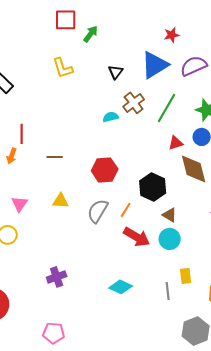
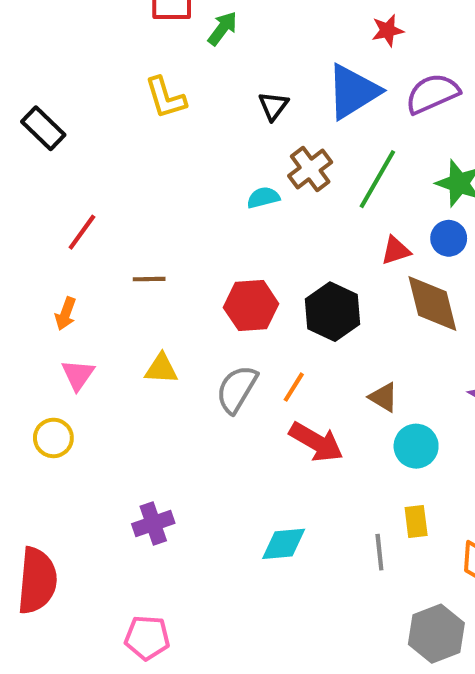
red line: (22, 134) -> (82, 232), turned 36
orange arrow: (12, 156) -> (66, 314), moved
black hexagon: (153, 187) -> (333, 312), moved
cyan circle: (170, 239) -> (416, 446), moved
cyan diamond: (121, 287) -> (284, 544), turned -30

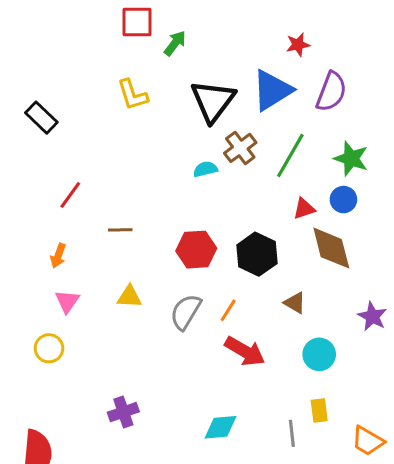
purple semicircle: (432, 94) -> (331, 92), turned 135
black triangle: (273, 106) -> (213, 101), size x2.0
brown triangle: (383, 397) -> (295, 303), moved

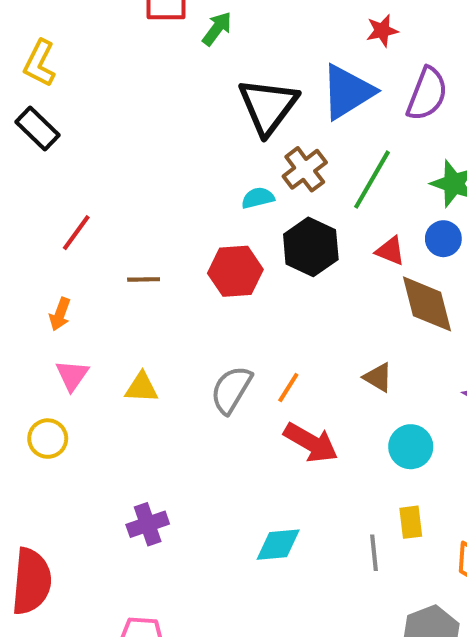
yellow L-shape: (132, 95) -> (40, 63), moved, turned 44
red triangle: (304, 209) -> (390, 251), turned 40
red hexagon: (196, 250) -> (235, 271), moved
black hexagon: (257, 254) -> (311, 247), moved
yellow triangle: (129, 297) -> (142, 388), moved

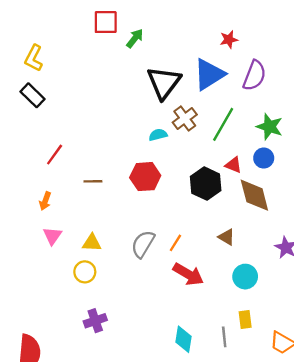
black hexagon: (311, 247) -> (206, 184), moved
yellow circle: (48, 439) -> (85, 272), moved
cyan diamond: (278, 545) -> (184, 339), moved, turned -76

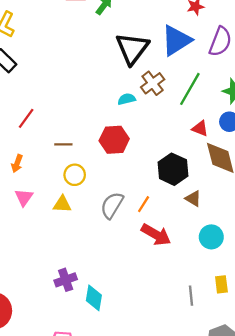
black hexagon: (206, 184) -> (173, 169), moved
yellow circle: (85, 272) -> (75, 175), moved
yellow rectangle: (245, 320) -> (221, 284), moved
cyan diamond: (184, 339) -> (94, 298), moved

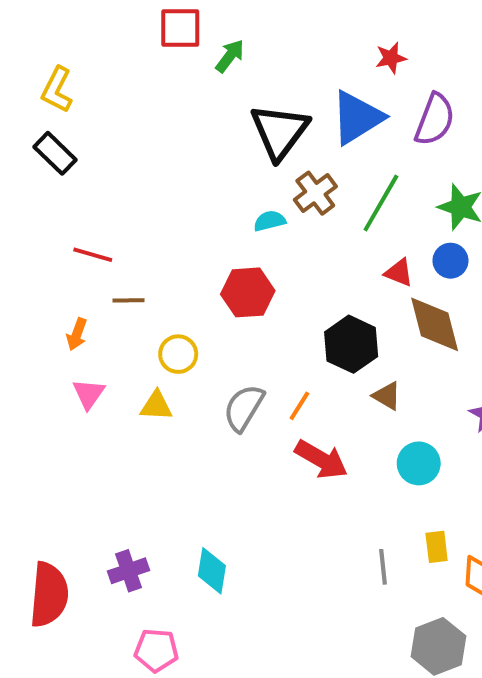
red line: (26, 118) -> (93, 255), turned 70
brown line: (63, 144) -> (128, 300), moved
purple cross: (66, 280) -> (128, 571), moved

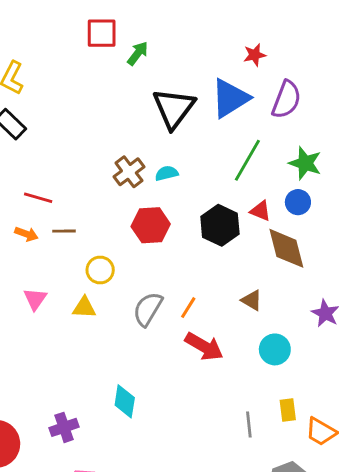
brown cross: (315, 193) -> (129, 172), moved
orange arrow: (77, 334) -> (26, 234), moved, turned -90
black hexagon: (351, 344) -> (220, 225), moved
cyan diamond: (212, 571) -> (125, 401), moved

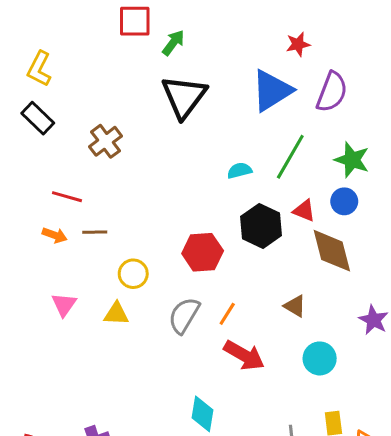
black triangle: (174, 108) -> (184, 97), moved
brown cross: (129, 172) -> (105, 141), moved
cyan semicircle: (167, 173) -> (239, 171), moved
red hexagon: (151, 225) -> (203, 252), moved
cyan diamond: (125, 401) -> (203, 414), moved

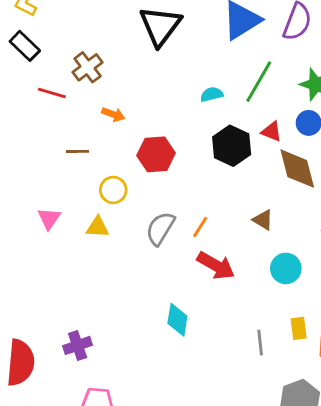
red line: (67, 197) -> (52, 93), moved
orange arrow: (55, 235) -> (113, 114), moved
red hexagon: (203, 252) -> (156, 154), moved

